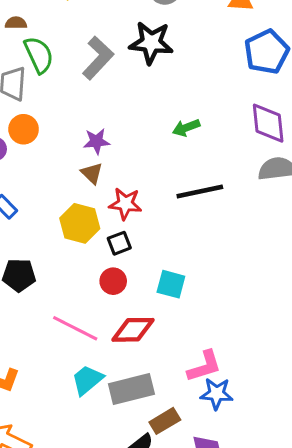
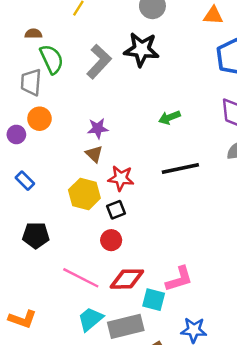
cyan square: (171, 284) -> (154, 300), moved
pink L-shape: (204, 366) -> (179, 279), moved

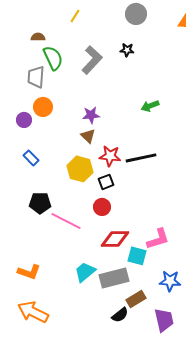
black star: (142, 49) -> (127, 50), size x0.5
black line: (180, 168) -> (141, 158), moved
pink line: (81, 278) -> (66, 221), moved

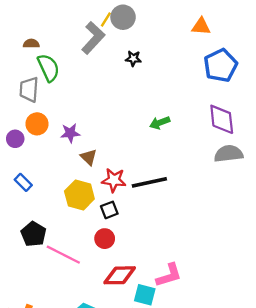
gray circle: (136, 14) -> (123, 17), moved
yellow line: (75, 16) -> (106, 20), moved
gray L-shape: (92, 60) -> (93, 38), moved
purple star: (91, 115) -> (70, 133), moved
black pentagon: (40, 203) -> (34, 234), turned 30

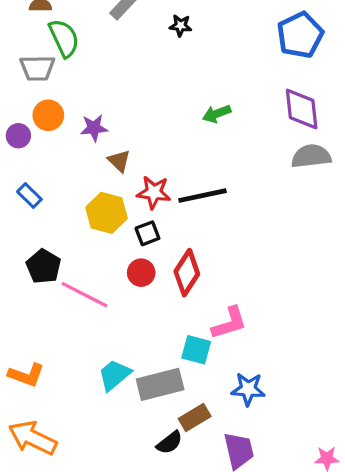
gray trapezoid: (29, 89) -> (37, 68), turned -95
red diamond: (120, 275) -> (187, 273), moved, turned -56

